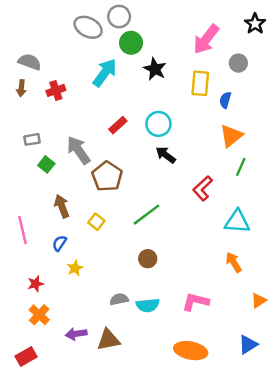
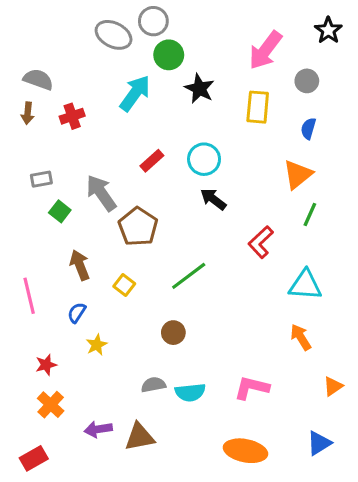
blue semicircle: (225, 100) -> (308, 129), moved
brown circle: (148, 259) -> (173, 333), moved

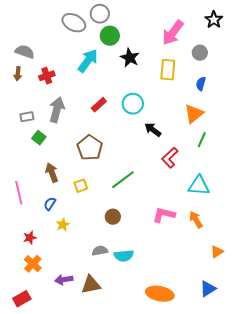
gray arrow: (101, 193) -> (57, 110), moved, turned 50
black arrow: (213, 199) -> (153, 130), moved
yellow square: (124, 285) -> (81, 186), turned 32
pink L-shape: (252, 388) -> (164, 215), moved

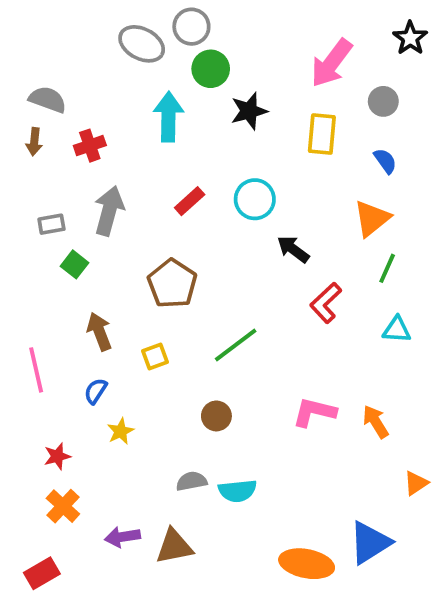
black star: (130, 58) -> (249, 111), turned 30
cyan arrow: (88, 61) -> (168, 117), turned -35
blue semicircle: (201, 84) -> (385, 161), turned 128
cyan triangle: (199, 186) -> (397, 330), moved, size x0.7
blue triangle: (208, 289) -> (370, 543), moved, size x1.4

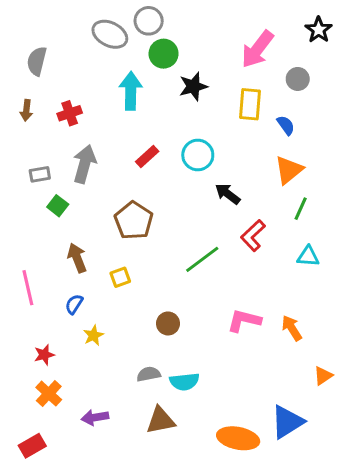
gray semicircle: (48, 99) -> (37, 61), moved, turned -96
blue semicircle: (385, 161) -> (286, 125), moved
green line: (236, 345) -> (202, 259), moved
brown triangle: (174, 546) -> (161, 420), moved

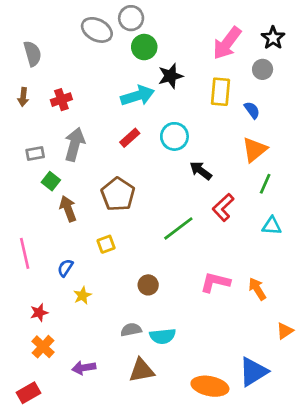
black star: (319, 30) -> (273, 38), moved
gray semicircle: (37, 61) -> (32, 54), turned 150
cyan arrow: (131, 91) -> (138, 96), moved, turned 72
brown arrow: (77, 258) -> (68, 209), moved

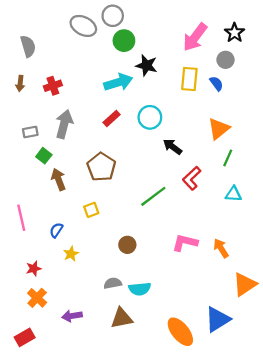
black star: (170, 76) -> (147, 65), turned 30
blue semicircle: (252, 110) -> (216, 83), moved
orange triangle: (285, 331) -> (245, 284), size x1.6
orange ellipse: (210, 386) -> (180, 332), turned 40

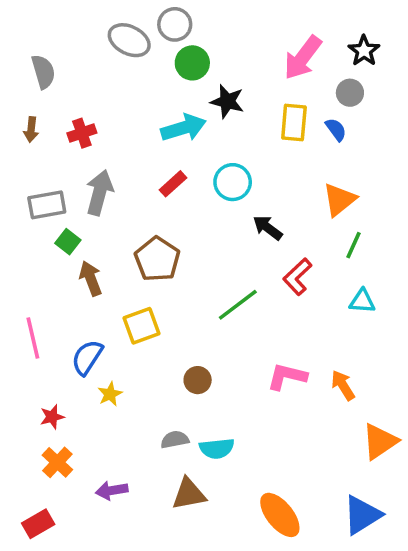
gray rectangle: (30, 132) -> (47, 205), size x1.5
yellow square: (91, 210) -> (141, 326), size x1.5
blue semicircle: (56, 230) -> (87, 357), size x1.5
blue triangle: (218, 319) -> (362, 515), moved

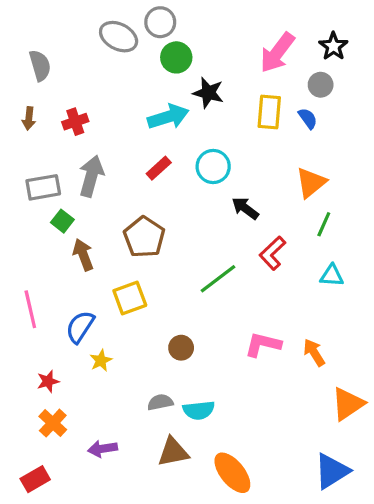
orange ellipse: (280, 515) -> (232, 473), moved

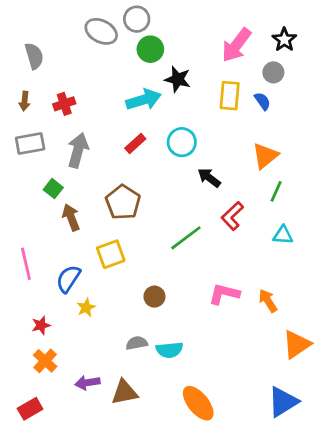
gray rectangle: (43, 187) -> (30, 143), moved
brown triangle: (173, 452) -> (124, 392), moved

